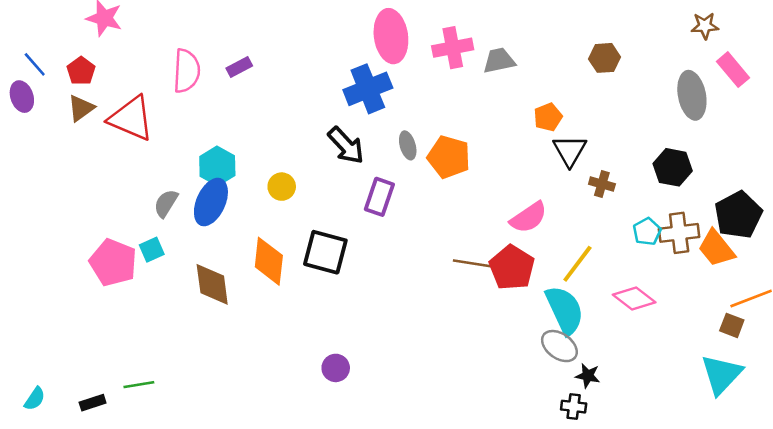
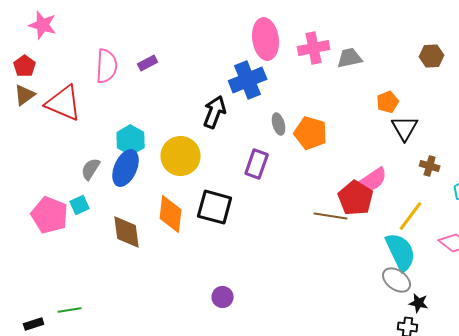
black arrow: (346, 145) -> (215, 112), moved, turned -116
brown cross: (602, 184) -> (430, 166), moved
yellow circle: (282, 187) -> (181, 156), size x1.8
red pentagon: (512, 268) -> (356, 198), moved

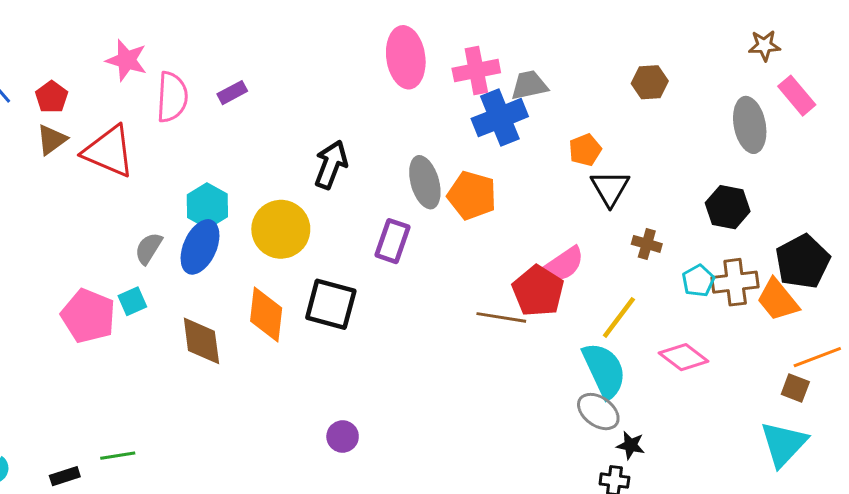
pink star: (43, 25) -> (127, 60), moved
blue cross: (248, 80) -> (500, 118), moved
gray ellipse: (279, 124) -> (425, 182), size x1.6

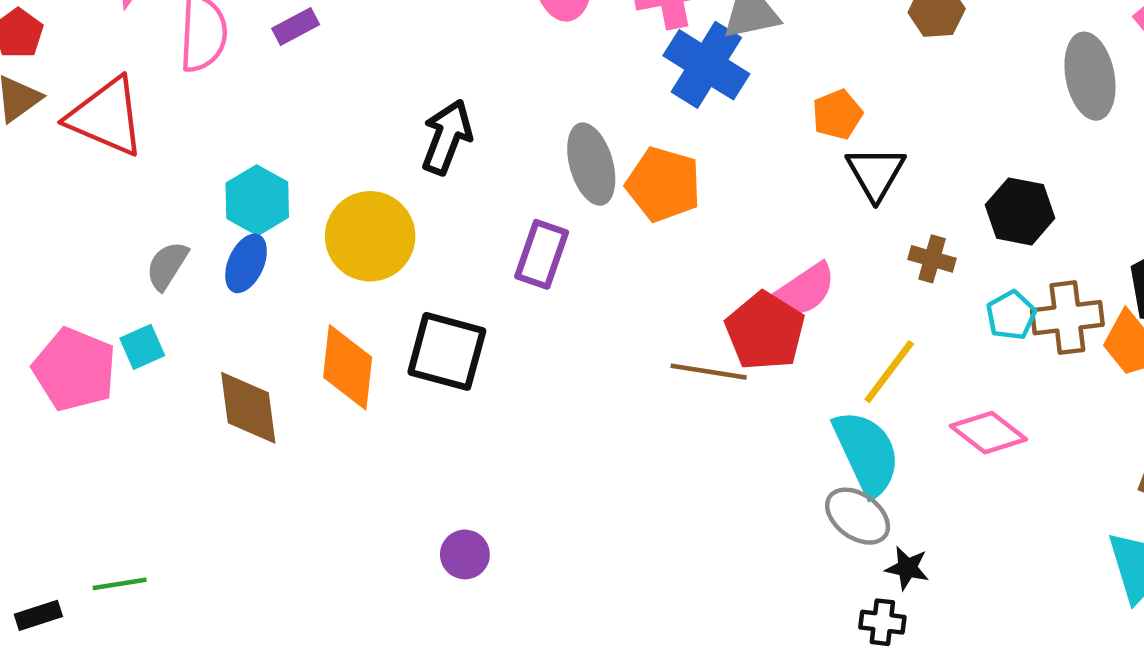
blue cross: (500, 118) -> (706, 65), turned -36
black hexagon: (728, 207) -> (1020, 211), moved
blue ellipse: (200, 247) -> (246, 263), size x0.7

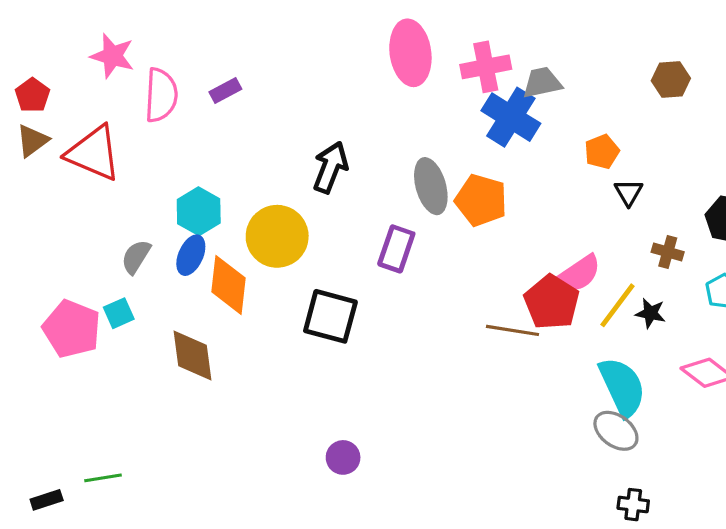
black triangle: (876, 173) -> (629, 192), size x0.7
orange diamond: (348, 367) -> (229, 285), moved
yellow line: (889, 372) -> (618, 305), moved
black star: (907, 568) -> (650, 313), moved

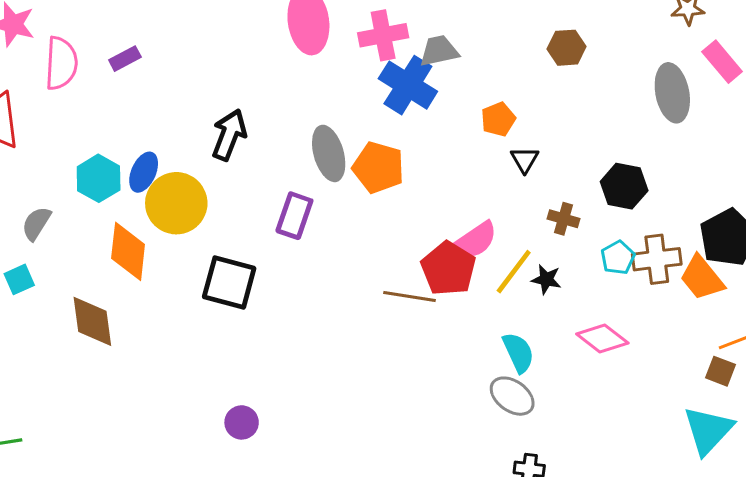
blue ellipse: (191, 255) -> (144, 172), moved
cyan semicircle: (622, 387) -> (518, 352), size x0.7

